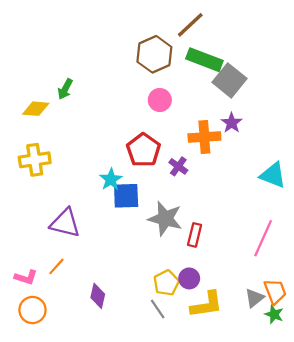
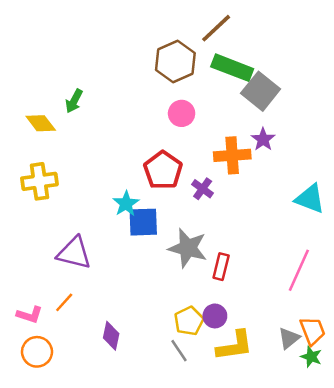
yellow diamond: (36, 109) -> (41, 123), turned 48

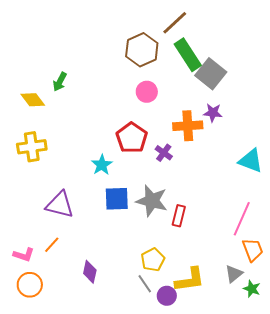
green rectangle: (232, 68) -> (188, 55), turned 36
purple star: (263, 139) -> (213, 113), turned -30
blue square: (143, 222) -> (117, 199), moved
purple circle: (215, 316) -> (167, 296), moved
orange trapezoid: (312, 331) -> (253, 250), moved

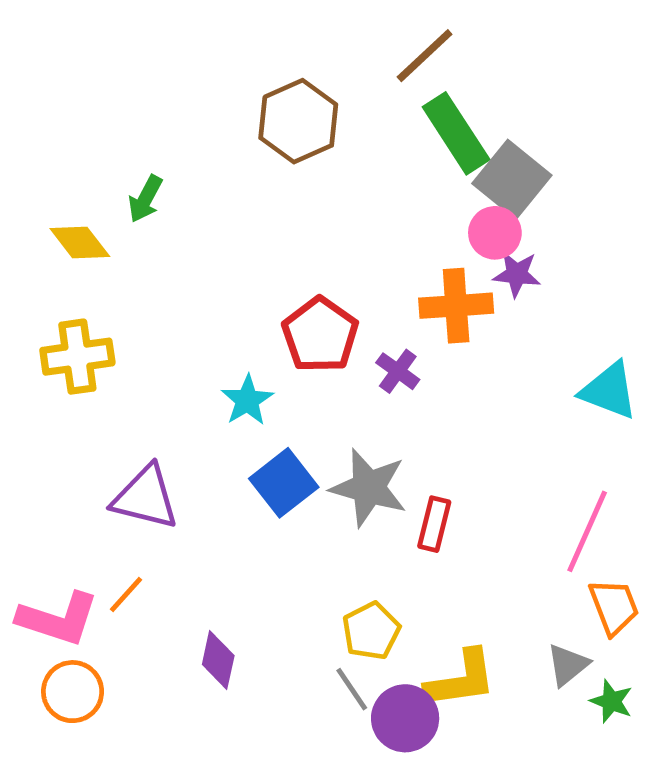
brown hexagon: (142, 50) -> (298, 121), moved
pink circle: (147, 92) -> (495, 233), moved
blue square: (117, 199) -> (284, 483), turned -36
pink L-shape: (24, 255) -> (58, 619), size x1.6
purple circle: (167, 296) -> (405, 718), size x1.4

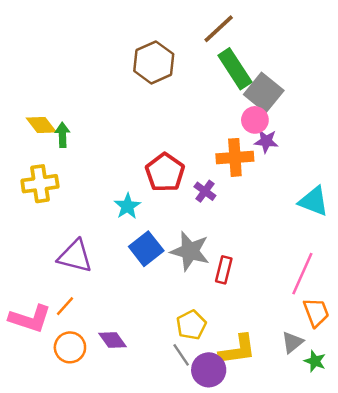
green arrow: (145, 199) -> (62, 135), moved, turned 150
purple diamond: (218, 660) -> (112, 340), turned -48
orange circle: (73, 692) -> (70, 347), moved

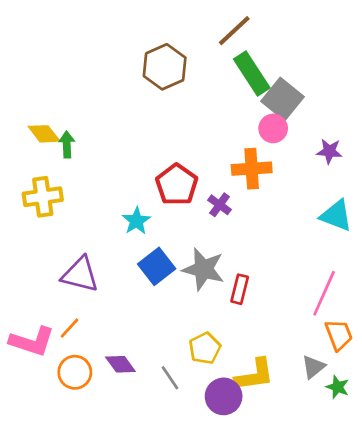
purple star: (266, 141) -> (329, 151), moved
gray line: (181, 355) -> (170, 378), moved

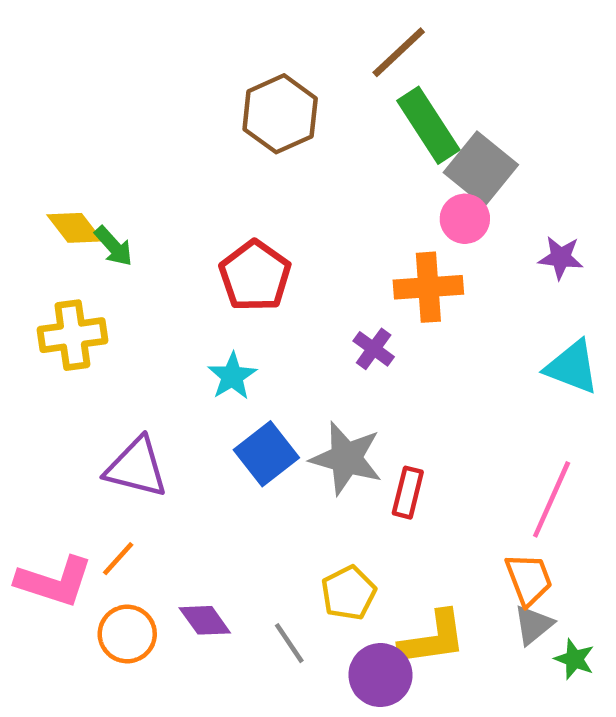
green arrow: (67, 145) -> (114, 246), turned 140
red pentagon: (177, 185) -> (255, 276), moved
orange trapezoid: (339, 335) -> (529, 579), moved

